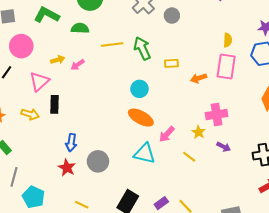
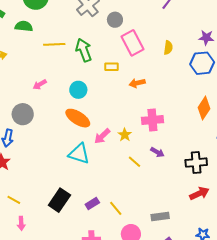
pink arrow: (78, 65) -> (40, 85), moved
pink rectangle: (226, 67) -> (133, 43), moved, turned -40
yellow star: (199, 132) -> (125, 135), moved
yellow line: (189, 157) -> (135, 162), moved
gray circle: (98, 161) -> (23, 114), moved

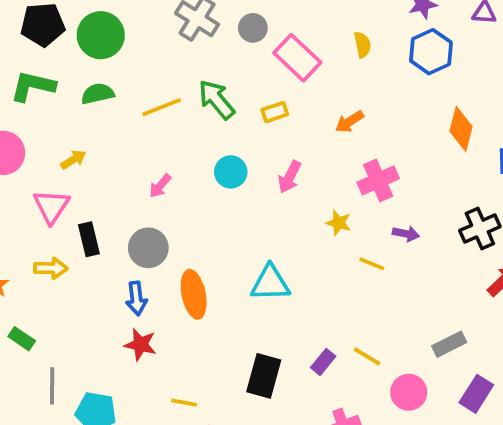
orange arrow: (137, 83) -> (349, 122), moved
orange ellipse: (78, 118) -> (194, 294), moved, turned 65
pink arrow: (102, 136) -> (290, 177), moved

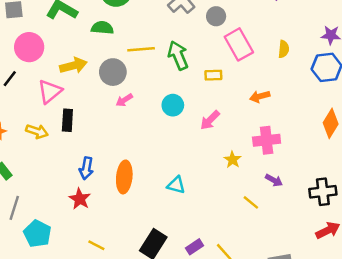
yellow arrow: (73, 160) -> (73, 66), size x1.5
gray circle: (148, 248) -> (113, 72), moved
yellow line: (372, 264) -> (251, 202), moved
cyan triangle: (270, 283) -> (176, 185), size x0.7

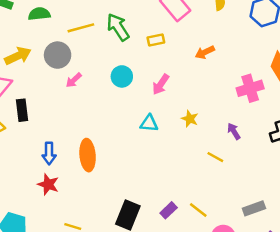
pink cross: (267, 140) -> (250, 88), moved
purple arrow: (274, 180) -> (234, 131), turned -140
cyan triangle: (176, 185) -> (149, 123), moved

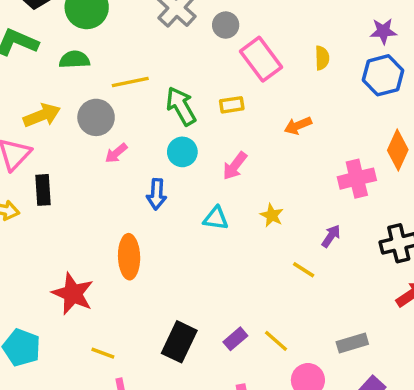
green arrow: (118, 27) -> (181, 106), moved
purple arrow: (234, 131) -> (331, 236), turned 63
blue arrow: (49, 153) -> (157, 194), moved
red star: (48, 184) -> (73, 294), size x1.4

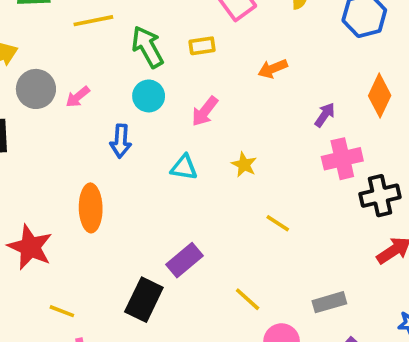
gray circle: (96, 117) -> (36, 89), moved
pink cross: (357, 179) -> (342, 159), moved
purple arrow: (331, 236) -> (325, 115), moved
purple rectangle: (235, 339) -> (185, 260), moved, size x1.4

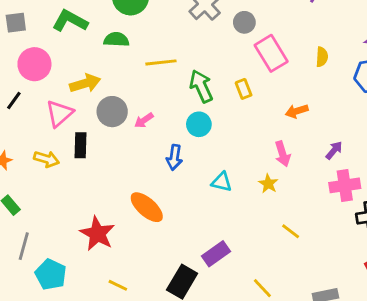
yellow rectangle: (202, 46) -> (244, 89), turned 72
pink arrow: (205, 111) -> (283, 154), moved, turned -60
orange ellipse: (91, 208) -> (147, 207), turned -52

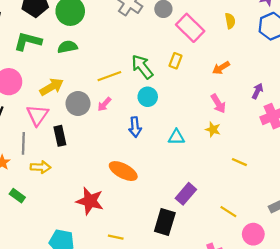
yellow line: (161, 62) -> (109, 76), moved
yellow rectangle: (244, 89) -> (176, 61), turned 56
yellow arrow: (46, 159) -> (41, 167), moved
gray line: (24, 246) -> (23, 143), moved

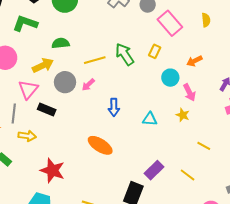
green semicircle: (67, 47) -> (61, 43), moved
cyan circle: (148, 97) -> (170, 78), moved
black rectangle: (60, 136) -> (47, 109), turned -60
red star: (90, 201) -> (52, 170), moved
yellow line: (228, 212) -> (188, 175), moved

